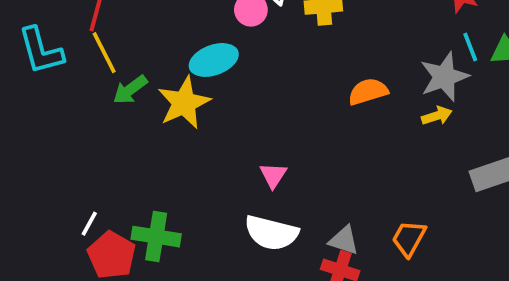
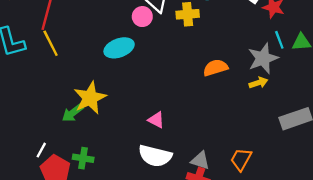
green arrow: (130, 90) -> (73, 113), moved
yellow star: (184, 103) -> (90, 98), moved
pink triangle: (273, 175) -> (156, 120), turned -36
green cross: (156, 237) -> (83, 158), size x0.7

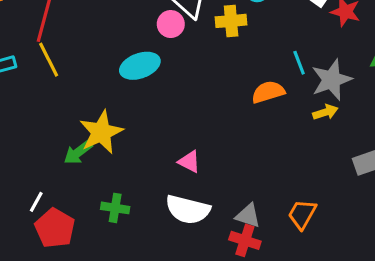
cyan line: (279, 40) -> (299, 63), moved
green cross: (83, 158) -> (115, 208), moved

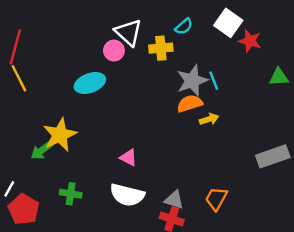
gray star: (332, 80) -> (192, 81), moved
yellow arrow: (325, 112) -> (209, 119), moved

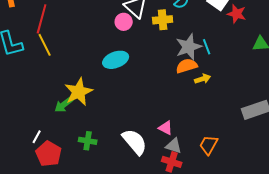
cyan ellipse: (90, 83) -> (116, 60), moved
pink triangle: (128, 158) -> (166, 128), moved
white semicircle: (127, 195) -> (135, 142), turned -144

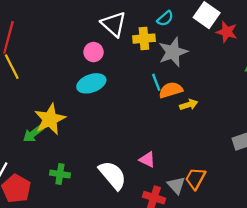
pink circle: (124, 22) -> (94, 52), moved
gray star: (189, 47) -> (173, 52), moved
cyan line: (207, 47) -> (156, 82), moved
gray triangle: (174, 146) -> (176, 185), moved, turned 30

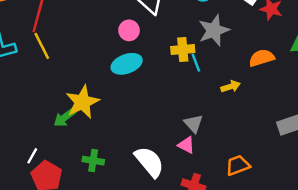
yellow cross: (144, 39) -> (183, 49), moved
orange semicircle: (171, 90) -> (262, 58), moved
orange trapezoid: (195, 179) -> (238, 165), turned 40
gray triangle: (176, 185) -> (194, 124), moved

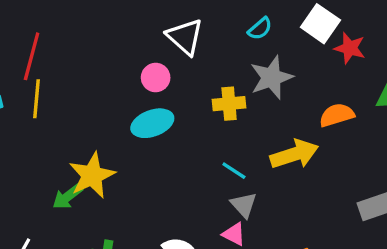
yellow line: (42, 46) -> (36, 99), turned 32
cyan line: (196, 63) -> (234, 171), moved, turned -36
yellow arrow: (231, 87) -> (294, 154), size x1.8

